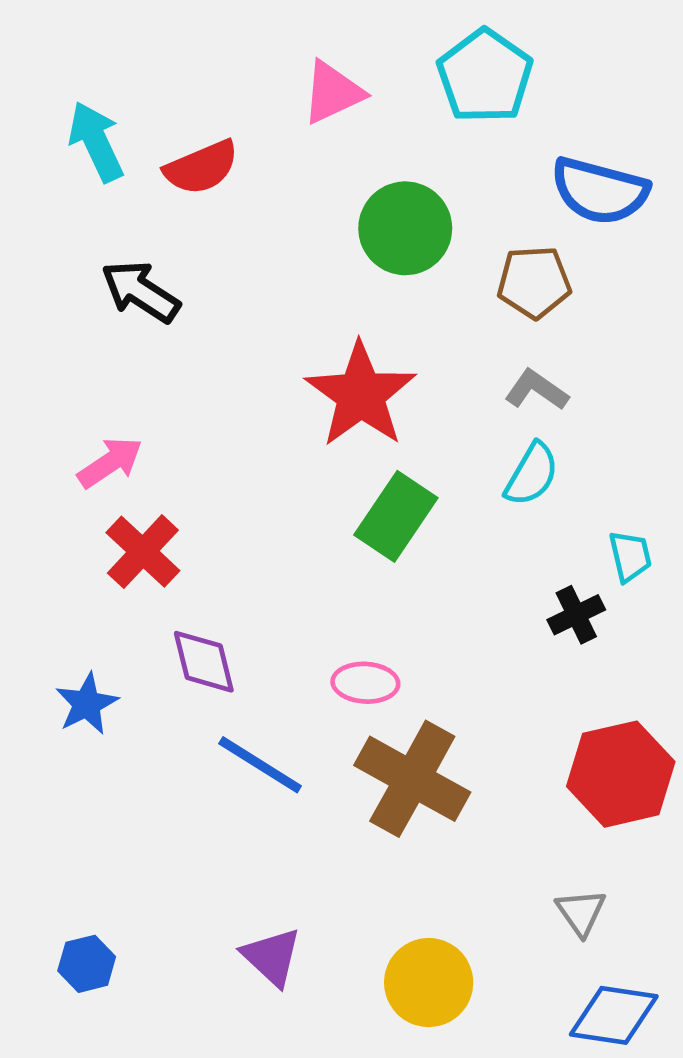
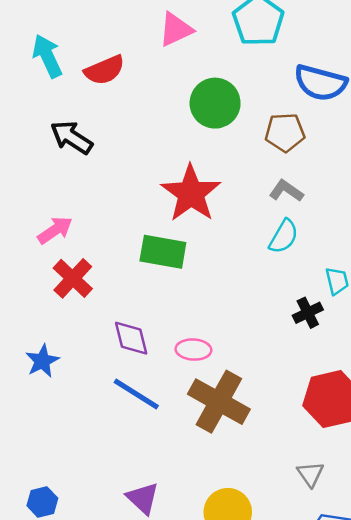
green rectangle: (396, 516) -> (163, 252), moved, turned 66
purple diamond: (204, 662) -> (131, 338), moved

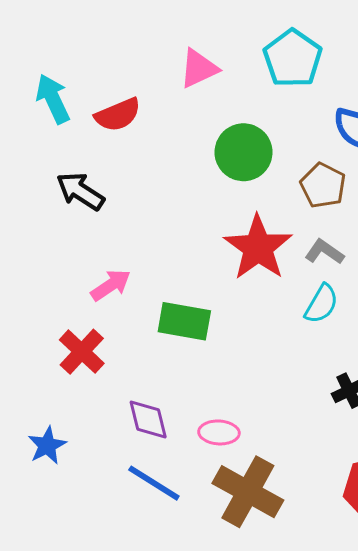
brown pentagon: (285, 132) -> (323, 185), turned 30
red star: (191, 193) -> (258, 248), moved
pink arrow: (55, 230) -> (111, 285), moved

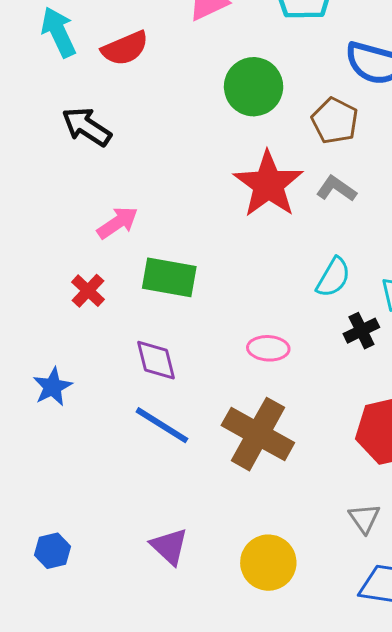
cyan semicircle: (322, 304) -> (333, 277), moved
green rectangle: (184, 321) -> (169, 277), moved
red cross: (82, 352) -> (88, 291), size x0.7
pink ellipse: (219, 432) -> (268, 348), moved

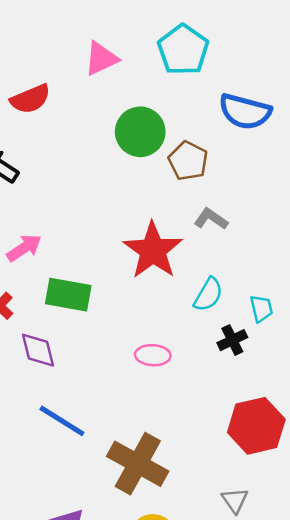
brown pentagon: (335, 121) -> (188, 161), moved
red star: (268, 184) -> (153, 250), moved
purple diamond: (156, 360) -> (38, 350), moved
brown cross: (258, 434) -> (138, 464), moved

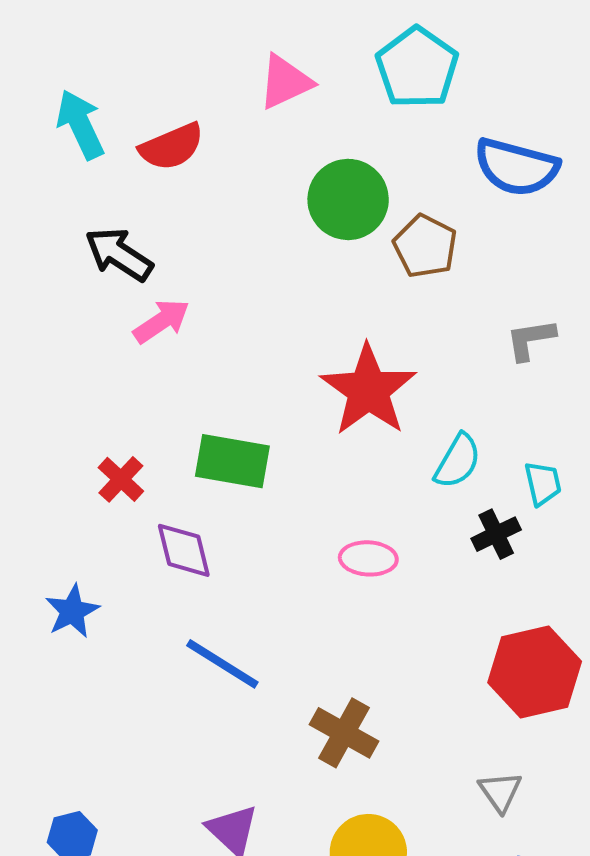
gray L-shape: (211, 219) -> (531, 339), moved, turned -44
pink arrow: (24, 248) -> (161, 321), moved
brown cross: (138, 464) -> (344, 733), size x0.7

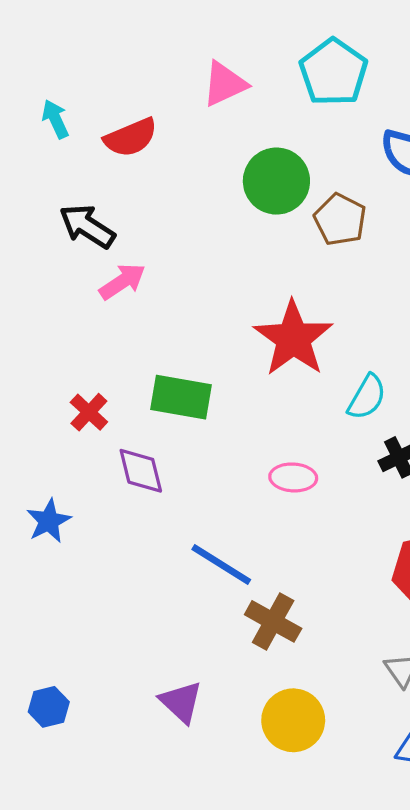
cyan arrow: (80, 124) -> (55, 119), size x0.7
blue line: (222, 664) -> (221, 565), moved

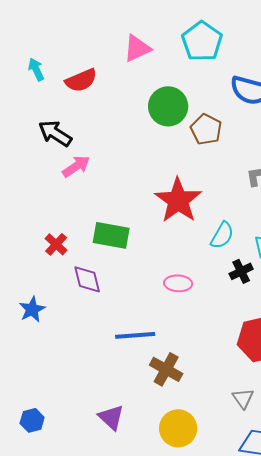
blue line: (221, 565) -> (135, 335), turned -36

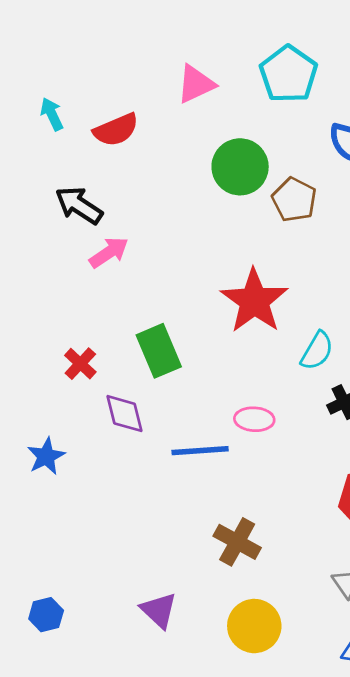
green rectangle: (111, 235) -> (159, 351), turned 57
blue line: (135, 335) -> (200, 451), moved

